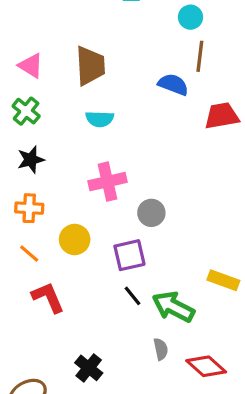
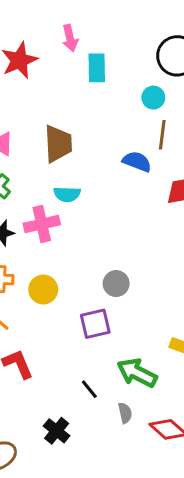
pink cross: (107, 182) -> (42, 224), moved
yellow circle: (75, 239) -> (43, 289), moved
black line: (133, 296) -> (89, 389), moved

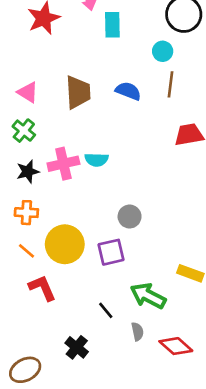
blue semicircle: (137, 162) -> (128, 91), moved
cyan semicircle: (67, 194) -> (96, 160), moved
yellow circle: (43, 289) -> (65, 244), moved, size x1.5

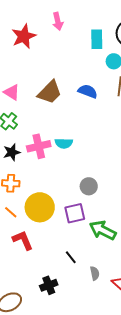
cyan rectangle: (112, 25) -> (97, 39), moved
brown trapezoid: (78, 92) -> (50, 92), turned 48
green arrow: (148, 296) -> (103, 230), moved
black cross: (77, 347) -> (49, 285), turned 30

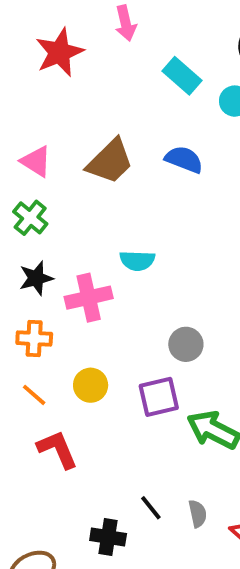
cyan rectangle: (97, 39) -> (182, 76), moved, turned -48
pink cross: (39, 146) -> (89, 298), moved
yellow circle: (40, 207) -> (91, 385), size x0.6
black line: (71, 257) -> (151, 508), moved
black cross: (49, 285) -> (108, 537), turned 30

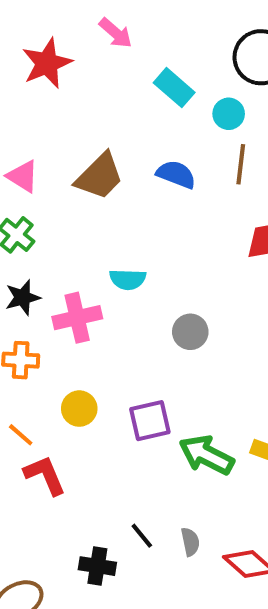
pink arrow: (126, 23) -> (116, 33), turned -36
gray circle: (186, 344) -> (190, 332), moved
orange line: (34, 395) -> (21, 435), moved

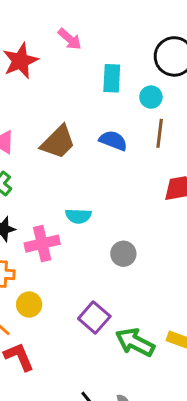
cyan rectangle: (174, 88) -> (112, 78), turned 52
yellow circle: (79, 409) -> (29, 304), moved
purple square: (150, 421) -> (94, 318), turned -36

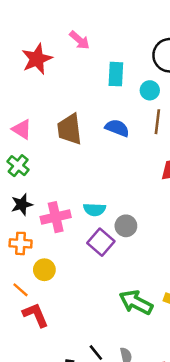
brown trapezoid: (58, 142) -> (69, 129), turned 128
cyan semicircle: (78, 216) -> (95, 210), moved
purple square: (94, 318) -> (101, 242), moved

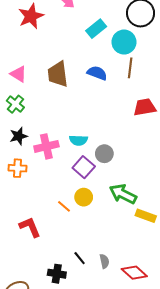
cyan rectangle: (116, 74) -> (96, 29), turned 48
cyan circle: (150, 90) -> (124, 42), size x1.5
yellow circle: (44, 270) -> (84, 197), moved
orange line: (21, 290) -> (64, 206), moved
green arrow: (136, 302) -> (123, 194), moved

